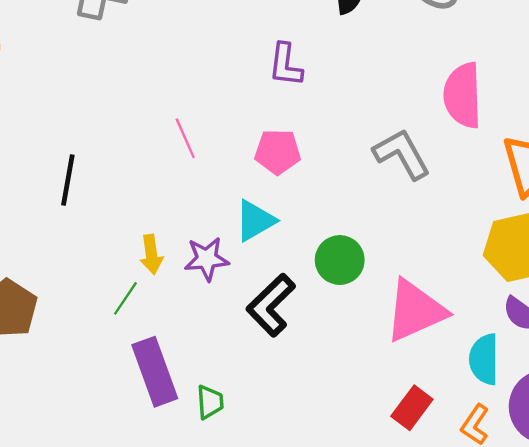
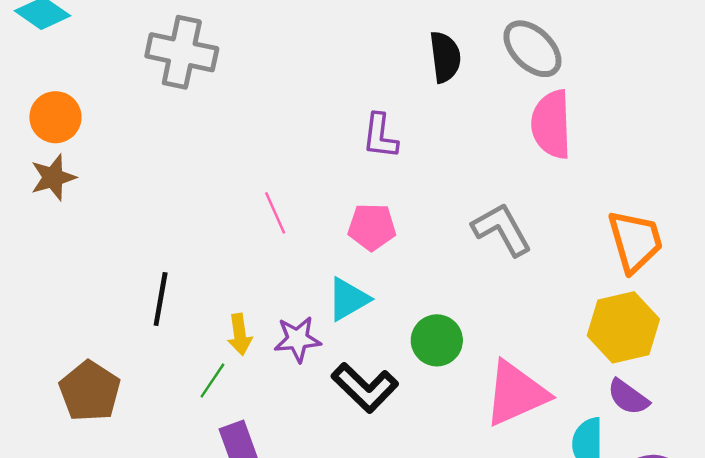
pink semicircle: (463, 95) -> (551, 124), moved
black line: (68, 180) -> (161, 299), moved
black L-shape: (271, 305) -> (365, 388), turned -92

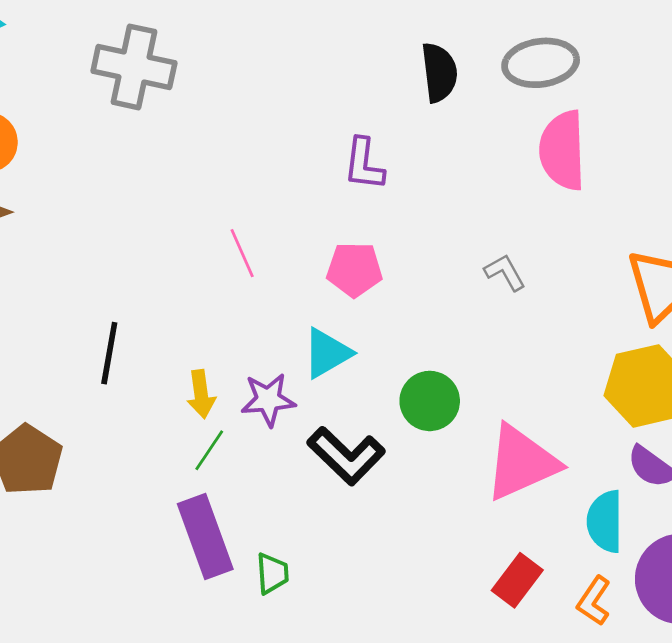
gray ellipse: (532, 49) -> (541, 63), turned -52
gray L-shape: (502, 229) -> (505, 272), size x0.6
green line: (212, 381) -> (209, 450), moved

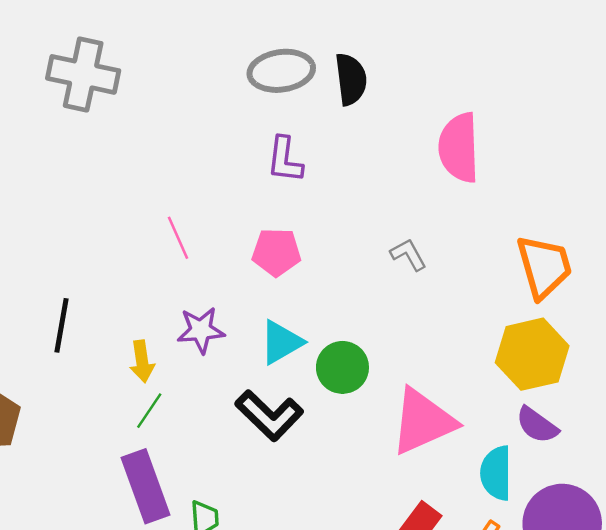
gray ellipse: (541, 63) -> (281, 71), moved
cyan triangle: (327, 353) -> (281, 342), moved
purple star: (268, 400) -> (201, 330), moved

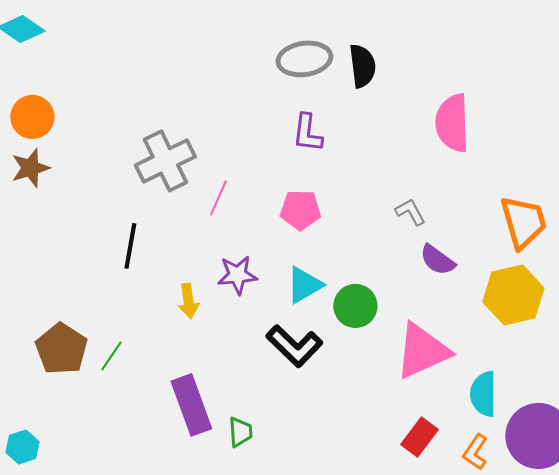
gray cross: (83, 74) -> (165, 161), moved, turned -38
pink line: (178, 238) -> (218, 198), turned 48
black line: (62, 325) -> (130, 246), moved
green line: (149, 411) -> (111, 356), moved
purple semicircle: (537, 425) -> (437, 260), moved

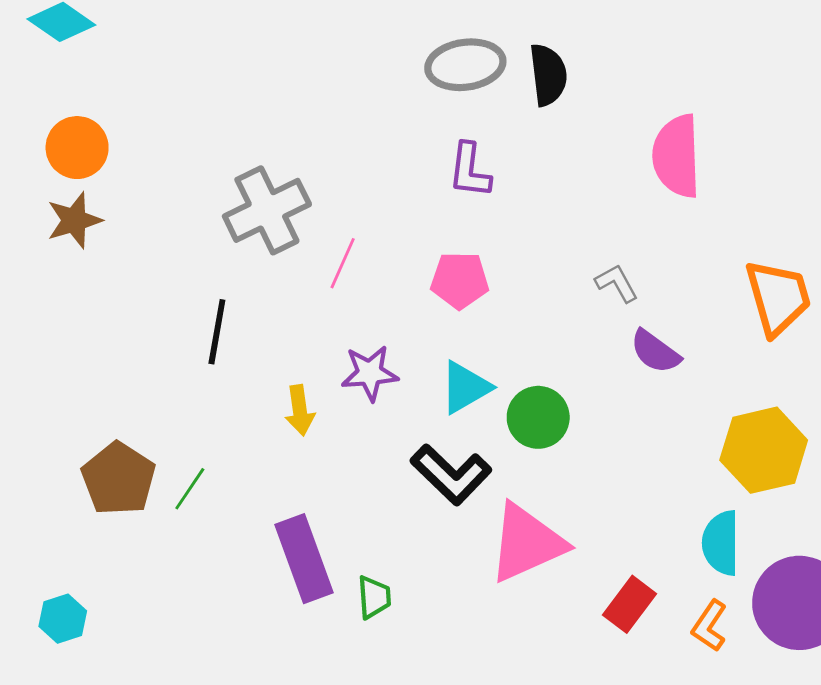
yellow hexagon: (513, 295) -> (764, 450), moved
pink triangle: (422, 351) -> (527, 543), moved

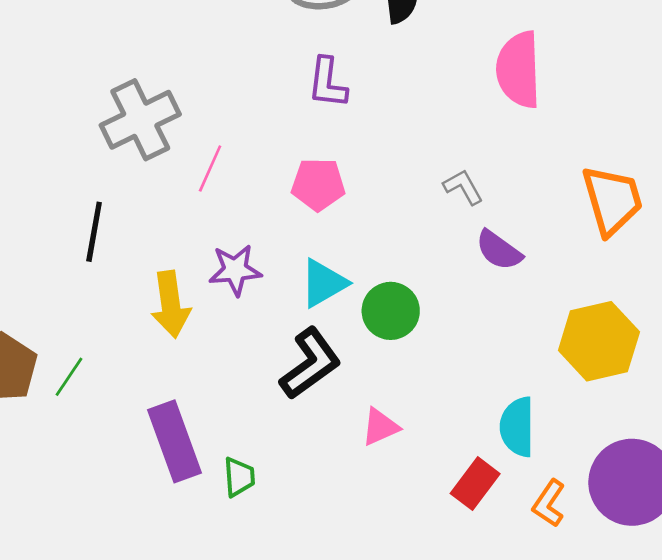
yellow arrow: (300, 410) -> (171, 304), size x1.4
black L-shape: (451, 474) -> (310, 364), turned -80
pink triangle: (527, 543) -> (380, 427), size x0.5
cyan semicircle: (721, 543) -> (517, 427), moved

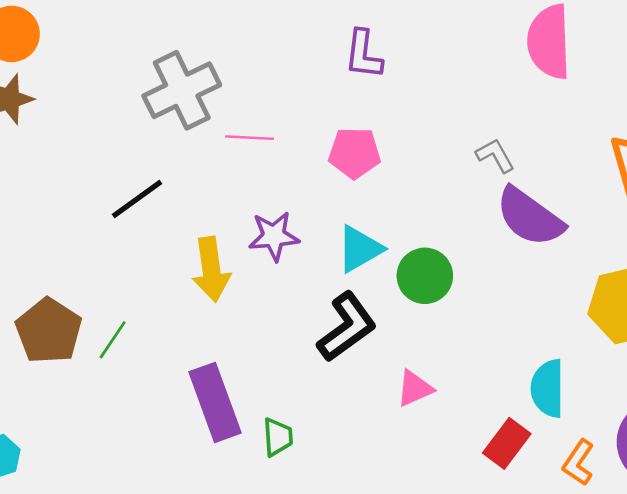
pink line: (210, 169) -> (250, 138), turned 69
black line: (94, 232) -> (137, 199), turned 44
purple semicircle: (499, 250) -> (530, 217), size x1.5

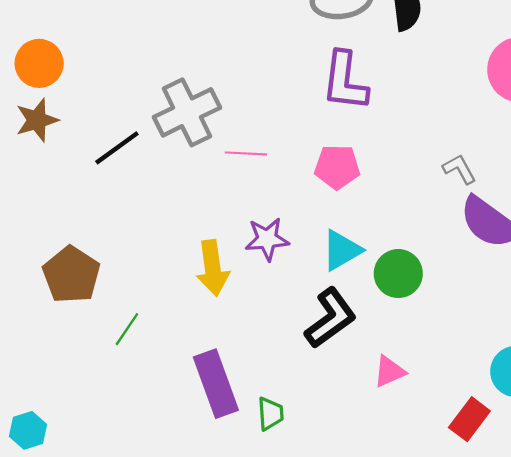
purple L-shape: (363, 54) -> (345, 81), size x1.4
black line: (137, 199) -> (117, 148), moved
brown pentagon: (49, 331) -> (71, 275), moved

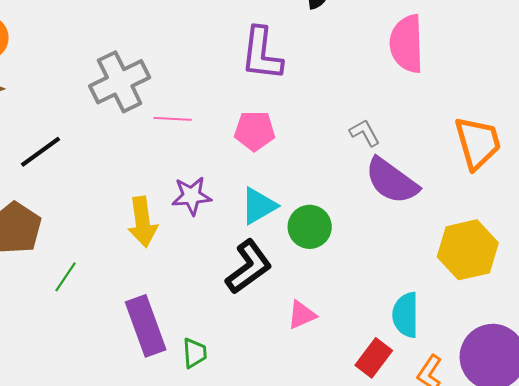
black line: (117, 148) -> (41, 152), moved

